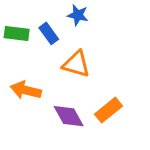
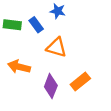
purple diamond: (69, 116) -> (51, 86), turned 50

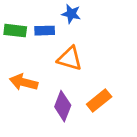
blue rectangle: (36, 25) -> (45, 31), turned -56

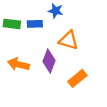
orange triangle: (70, 59) -> (69, 40), moved
purple diamond: (63, 106) -> (49, 61), moved

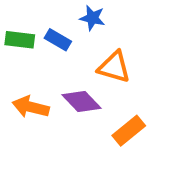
blue rectangle: (35, 24) -> (58, 40), turned 32
purple diamond: (49, 61) -> (82, 101), turned -65

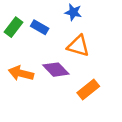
blue star: (92, 18) -> (73, 12), moved
green rectangle: (20, 40) -> (13, 27), turned -60

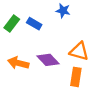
orange triangle: (78, 46) -> (79, 51), moved
orange rectangle: (88, 90) -> (76, 77), turned -42

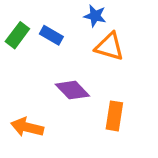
orange triangle: (79, 51) -> (109, 47), moved
orange arrow: (18, 63) -> (27, 127), moved

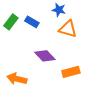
orange rectangle: (114, 116) -> (71, 72), turned 66

